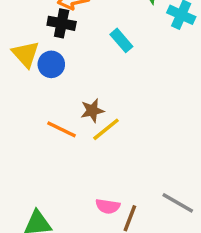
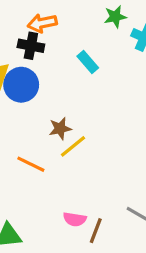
blue circle: (51, 64) -> (21, 85), size x1.4
orange line: (62, 129) -> (31, 164), moved

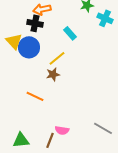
yellow line: (73, 146) -> (57, 58), moved
brown line: (96, 231) -> (50, 140), moved

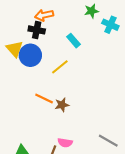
brown star: (53, 74) -> (62, 105), moved
orange line: (35, 96) -> (44, 98), moved

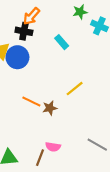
orange arrow: (44, 15) -> (31, 16), turned -36
yellow line: (60, 67) -> (75, 89), moved

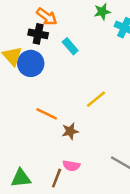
orange arrow: (31, 16) -> (47, 17), turned -96
cyan rectangle: (62, 42) -> (70, 46), moved
brown star: (50, 108) -> (70, 131), moved

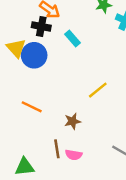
orange line: (47, 114) -> (32, 107), moved
brown line: (57, 178) -> (57, 149), moved, turned -30

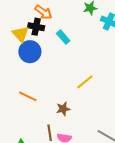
yellow triangle: (16, 48) -> (21, 34), moved

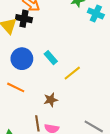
cyan rectangle: (63, 37) -> (51, 58), moved
blue circle: (30, 52) -> (22, 59), moved

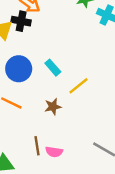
brown star: (51, 100) -> (53, 107), moved

